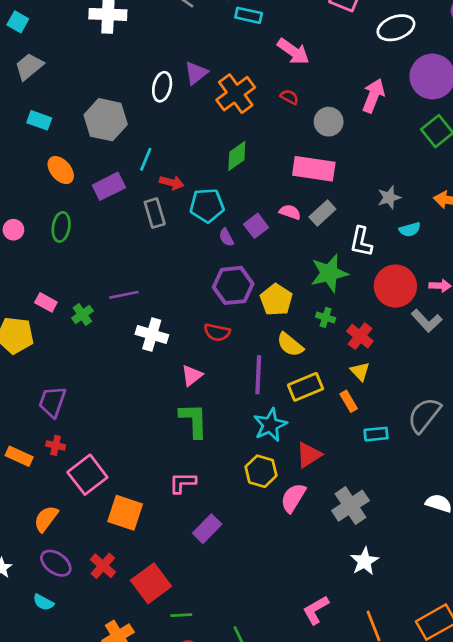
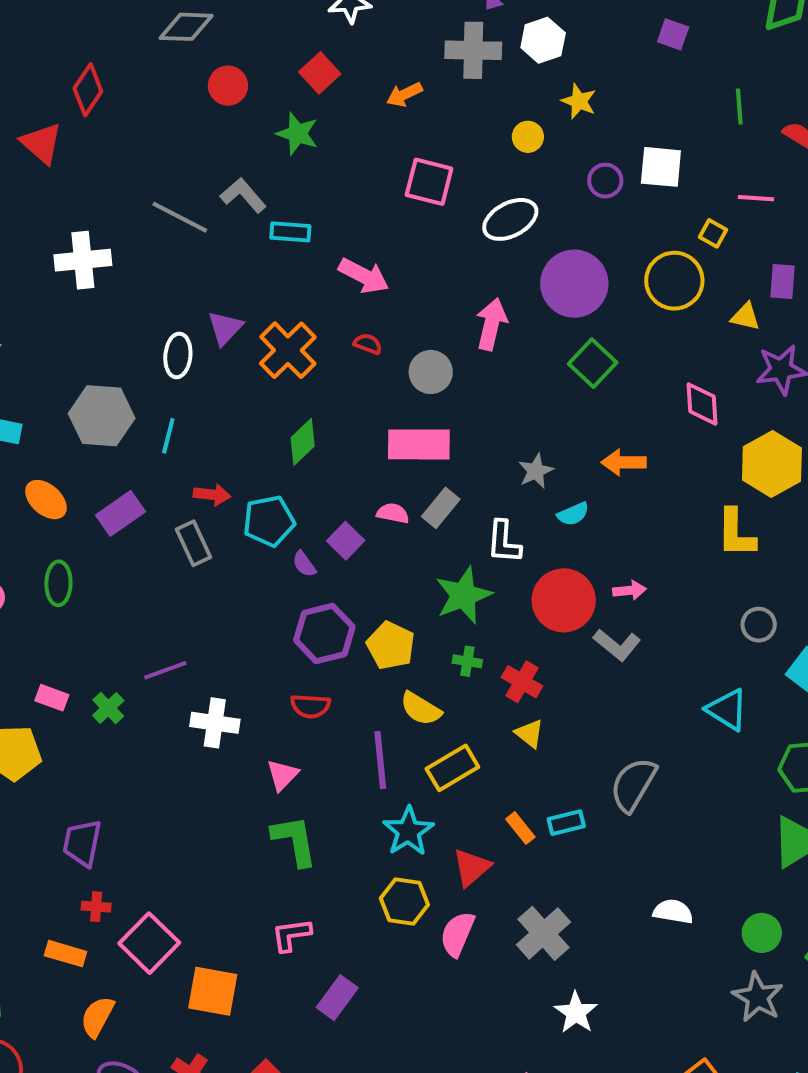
cyan line: (146, 159) -> (168, 436), moved
orange rectangle: (349, 401) -> (520, 828), moved
orange rectangle: (19, 456) -> (65, 954), moved

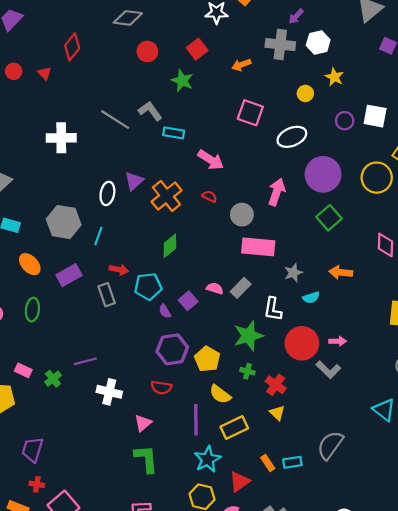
red triangle: (41, 143) -> (45, 73), size x0.6
pink rectangle: (419, 444) -> (258, 247), moved

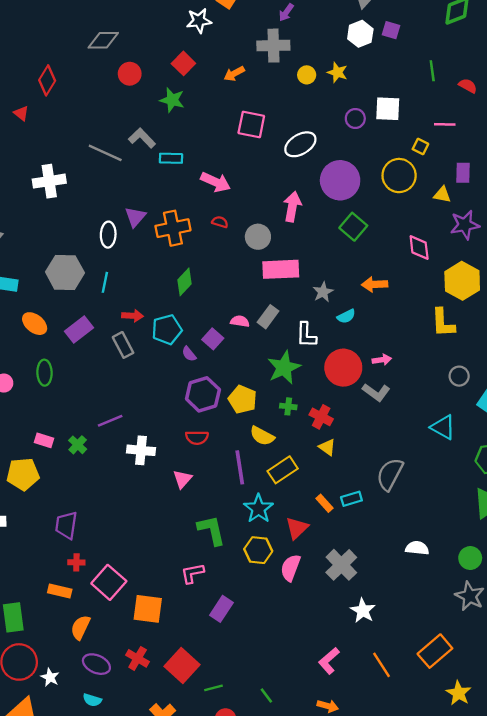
white hexagon: (318, 43) -> (360, 34), moved
yellow circle: (305, 93) -> (307, 75), moved
orange cross: (167, 196) -> (173, 228), turned 36
green L-shape: (146, 459) -> (212, 530), moved

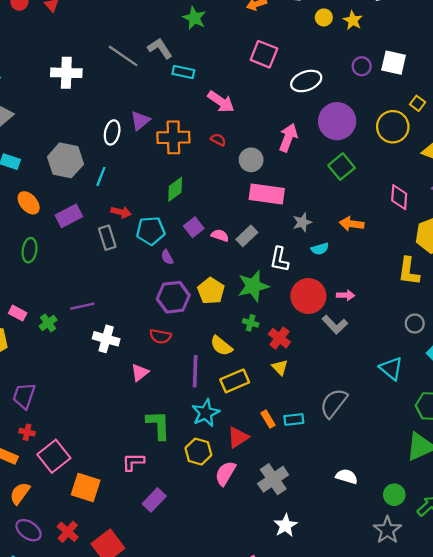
purple square: (213, 339) -> (194, 227), moved
yellow pentagon: (243, 399) -> (211, 291), moved

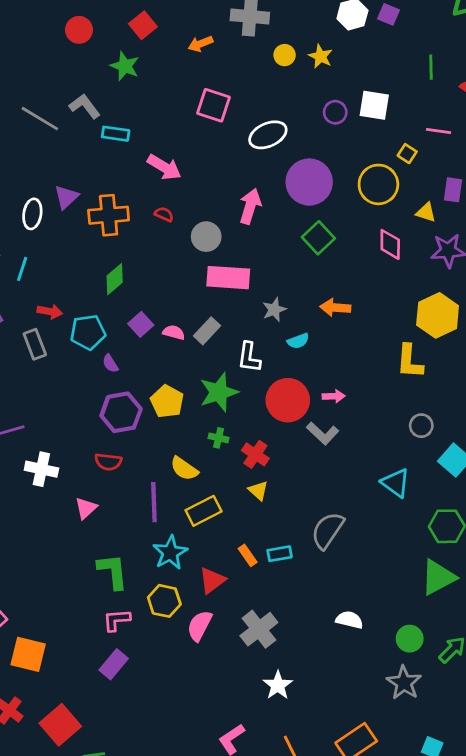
pink diamond: (399, 197) -> (390, 244), moved
pink L-shape: (133, 462) -> (117, 620), moved

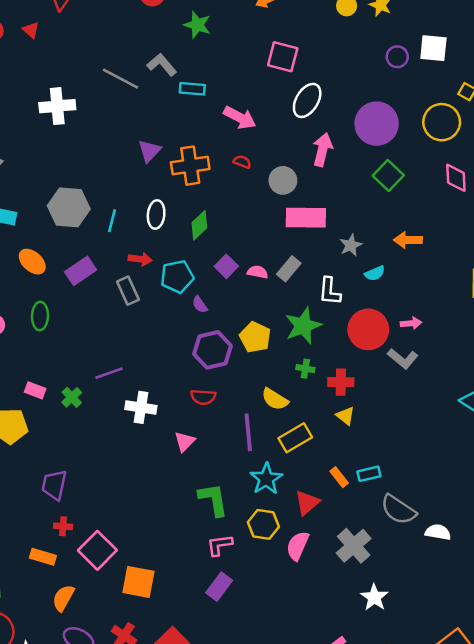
white ellipse: (268, 135) -> (307, 100), moved, turned -32
white ellipse: (32, 214) -> (156, 215), moved
red cross: (255, 454) -> (341, 382), turned -30
gray semicircle: (328, 530) -> (398, 510), moved, turned -87

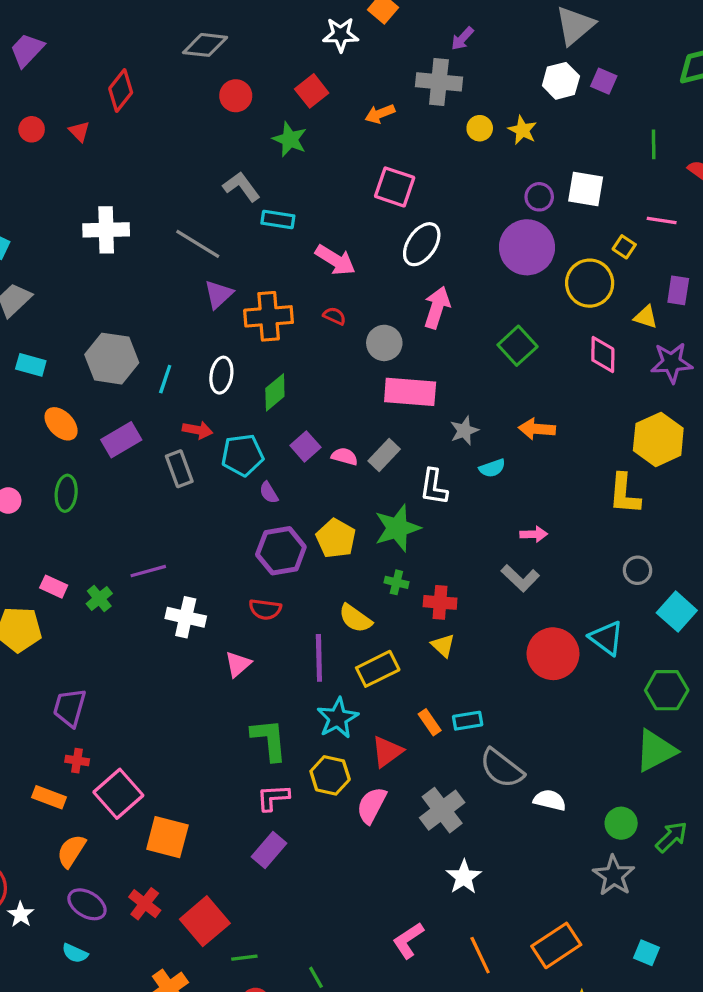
gray line: (120, 79) -> (198, 244), moved
purple circle: (377, 124) -> (527, 247), moved
red circle: (368, 329) -> (553, 654), moved

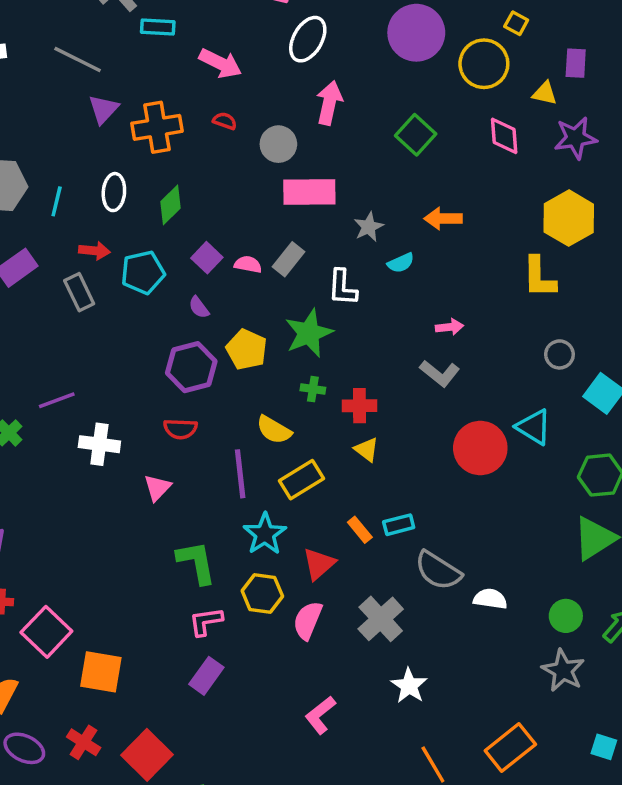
purple semicircle: (269, 493) -> (199, 307), moved
pink L-shape: (408, 940) -> (320, 715), moved

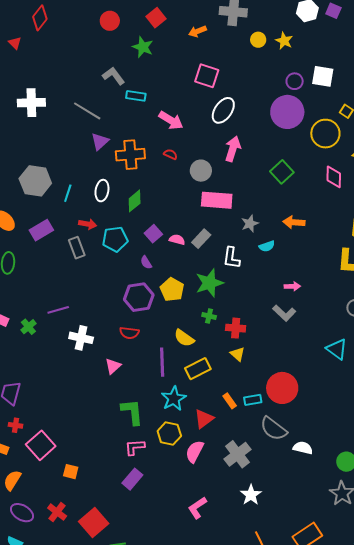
red circle: (480, 448) -> (282, 388), moved
orange square: (101, 672) -> (71, 472), size x0.6

